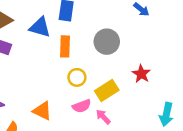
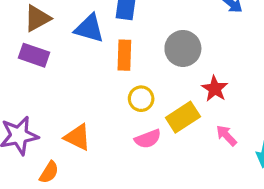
red star: (141, 74) -> (215, 89), moved
orange triangle: (42, 111) -> (78, 137), moved
pink arrow: (103, 117) -> (226, 135), moved

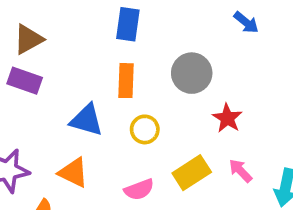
blue triangle: (89, 28) -> (87, 120), moved
yellow rectangle: (183, 117) -> (192, 173), moved
pink semicircle: (148, 139) -> (139, 189), moved

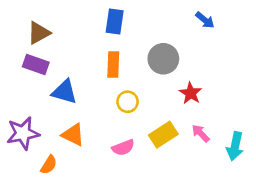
blue triangle: (87, 120) -> (64, 92), moved

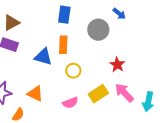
blue arrow: (205, 20) -> (119, 14), moved
gray circle: (163, 59) -> (98, 30), moved
blue triangle: (64, 92) -> (43, 57), moved
pink arrow: (201, 133) -> (124, 93), size x1.5

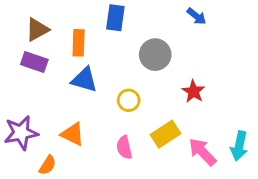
gray circle: (98, 30) -> (155, 55), moved
orange rectangle: (63, 45) -> (79, 43), moved
pink arrow: (124, 93) -> (202, 152), moved
pink semicircle: (70, 103) -> (124, 147), turned 98

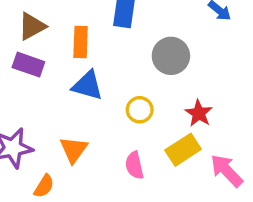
red star: (194, 91) -> (199, 113), moved
orange triangle: (73, 134) -> (74, 150), turned 40

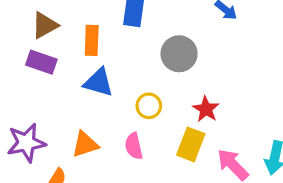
orange triangle: (74, 150) -> (85, 144), turned 36
yellow rectangle: (183, 150) -> (191, 144), turned -36
pink semicircle: (134, 165) -> (134, 146), moved

